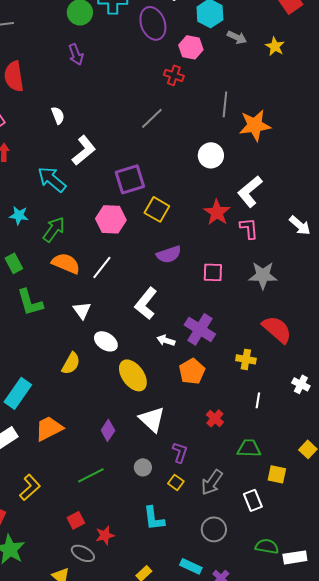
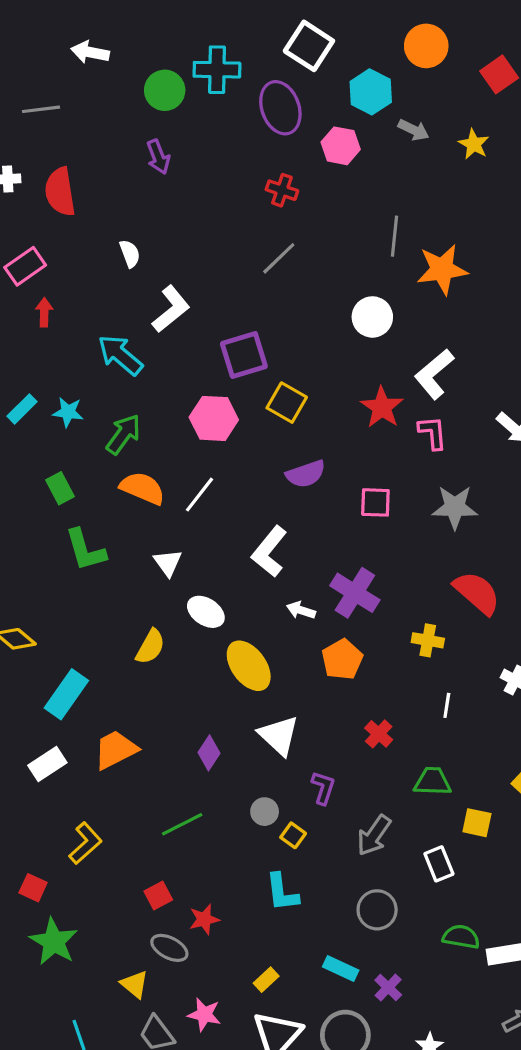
red cross: (174, 75) -> (282, 190), moved
yellow square: (176, 482) -> (293, 835), moved

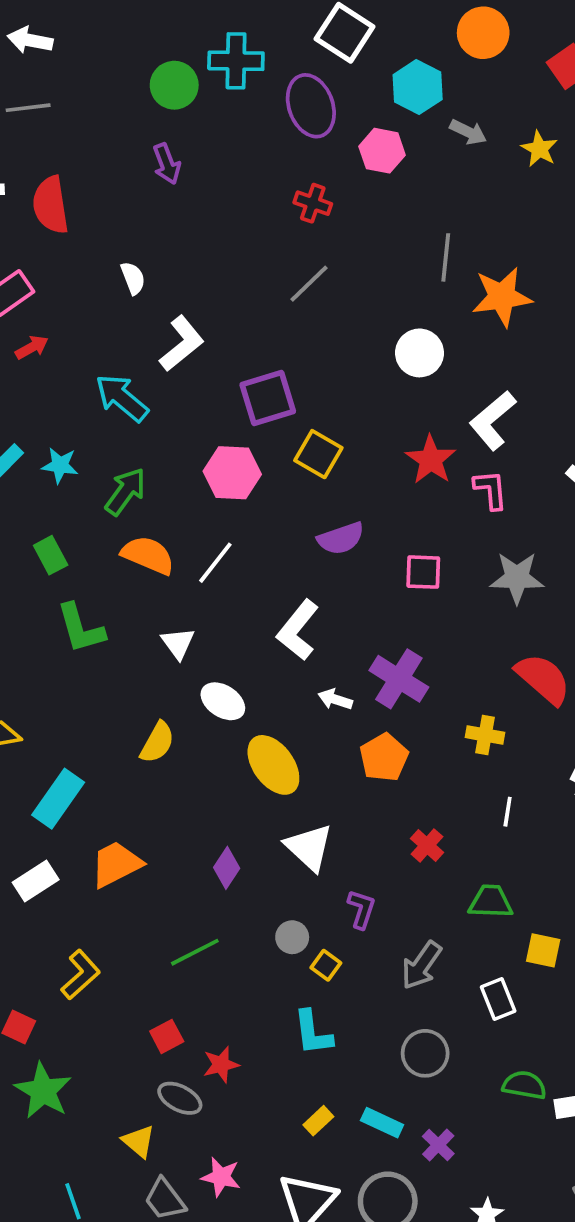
white arrow: (90, 52) -> (30, 40), moved
red arrow: (44, 312) -> (32, 347), turned 60
yellow rectangle: (266, 980) -> (318, 1121), moved

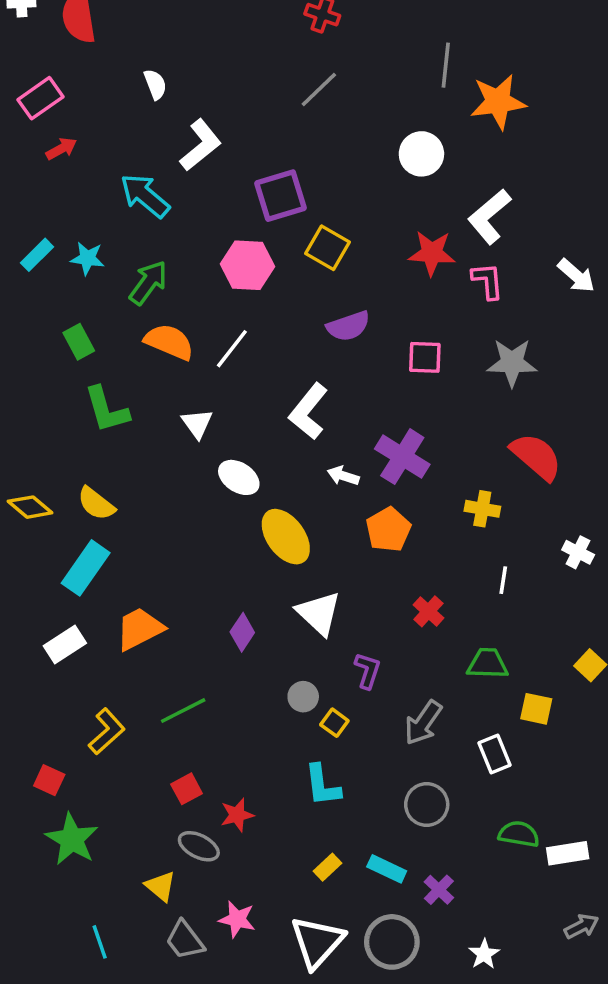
red star: (431, 460) -> (432, 253), turned -30
yellow semicircle: (157, 742) -> (96, 504), moved, turned 99
green line: (195, 952) -> (183, 711), moved

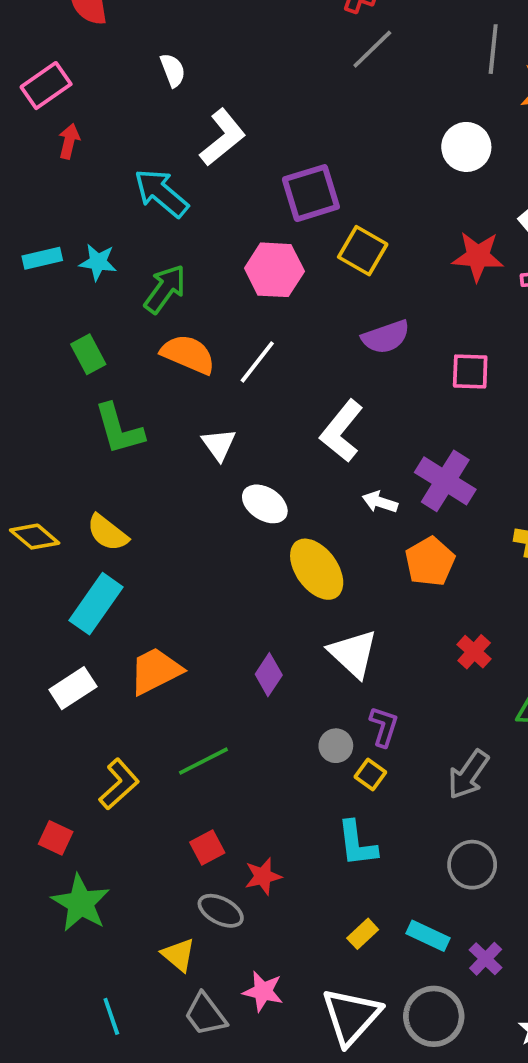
gray line: (319, 90) -> (372, 49), moved
red arrow: (61, 149) -> (69, 141), turned -48
cyan rectangle: (37, 255) -> (42, 258), turned 32
purple L-shape: (368, 671) -> (384, 727), moved

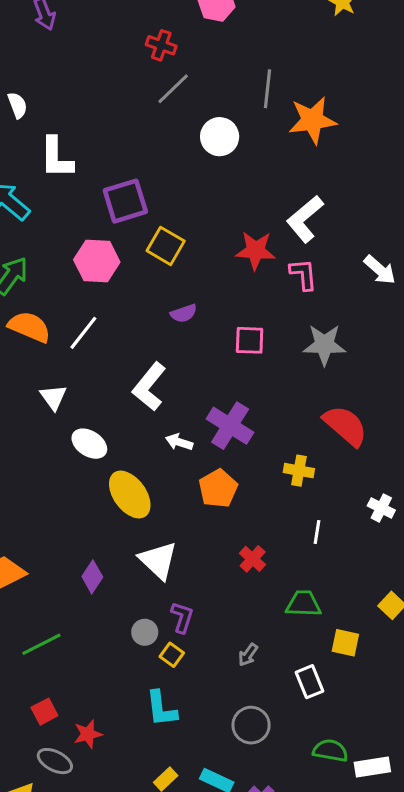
white L-shape: (223, 137) -> (56, 158), turned 129
white circle: (466, 147) -> (220, 137), moved
purple semicircle: (386, 337) -> (184, 313), size x0.7
gray arrow: (468, 775) -> (248, 655), size x0.6

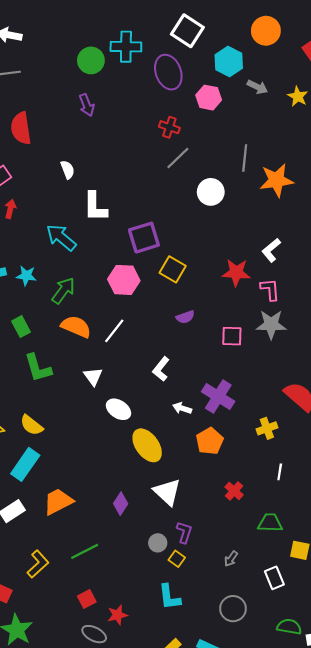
white L-shape: (305, 219) -> (271, 250), size x0.7
gray star: (324, 345) -> (271, 324), moved
white L-shape: (149, 387) -> (161, 369), size x0.7
yellow cross: (299, 471) -> (267, 428), turned -30

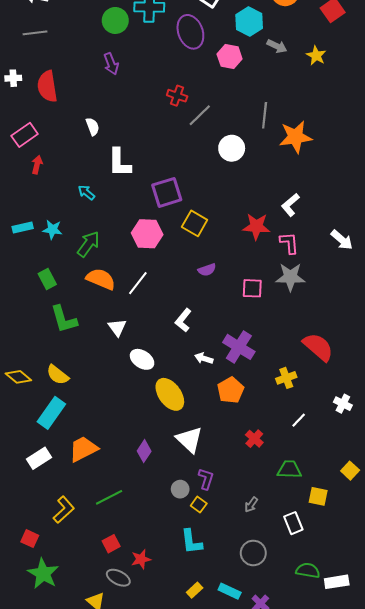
red cross: (169, 127) -> (177, 96), moved
cyan arrow: (61, 238) -> (86, 192), size x0.6
white line: (280, 472) -> (299, 420), turned 35

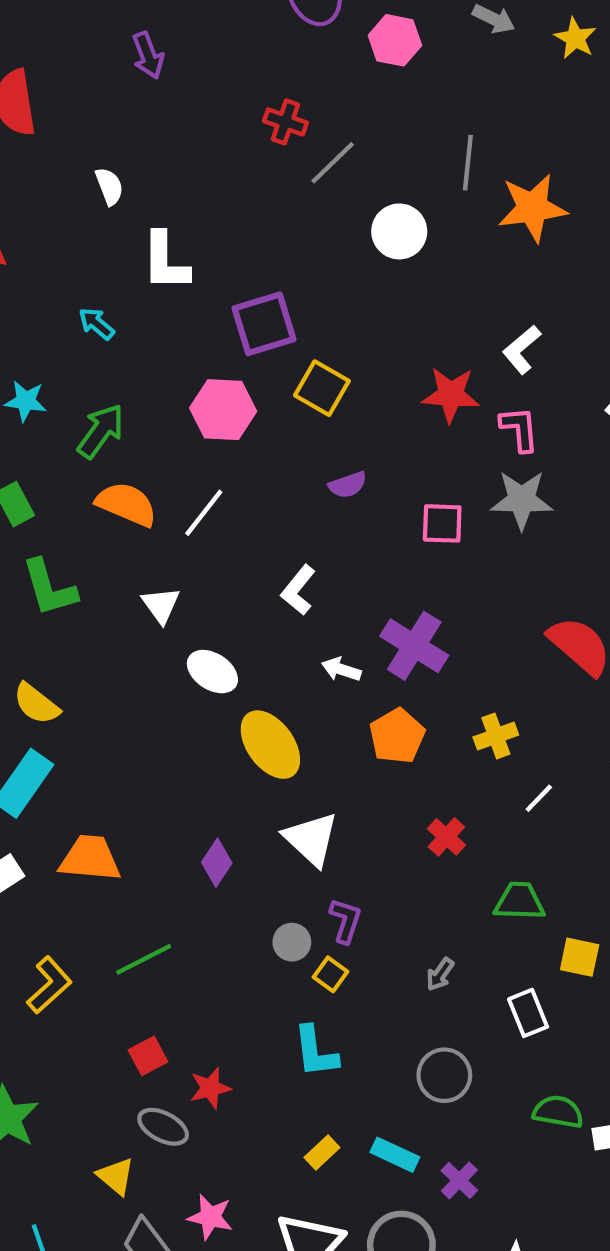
yellow cross: (286, 378) -> (496, 736), moved
orange trapezoid: (83, 449) -> (90, 858), turned 32

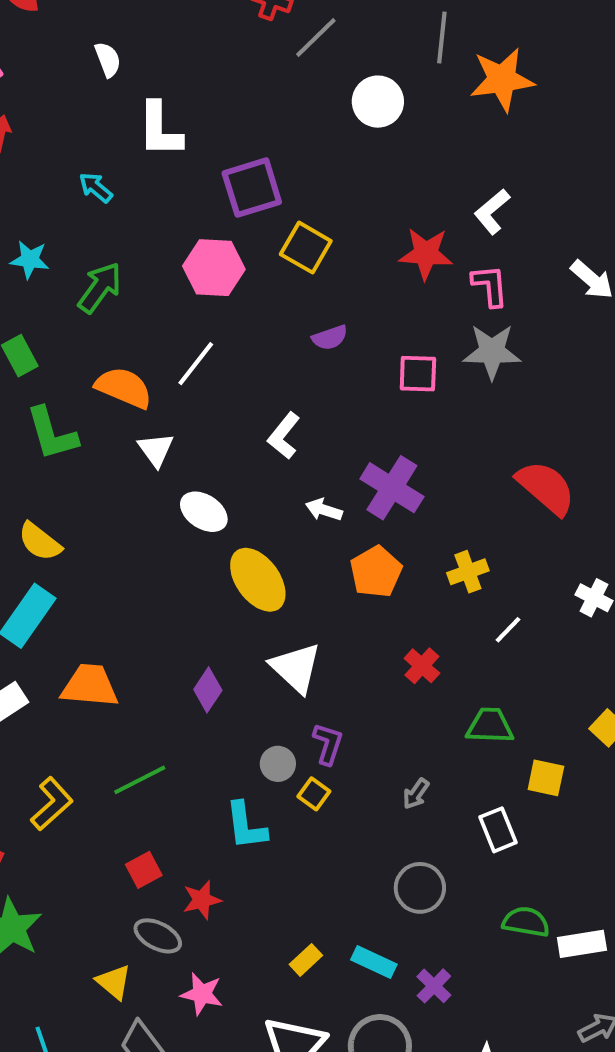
orange semicircle: (127, 504) -> (124, 388), moved
cyan L-shape: (315, 1052) -> (246, 826), moved
pink star: (210, 1217) -> (202, 994), moved

